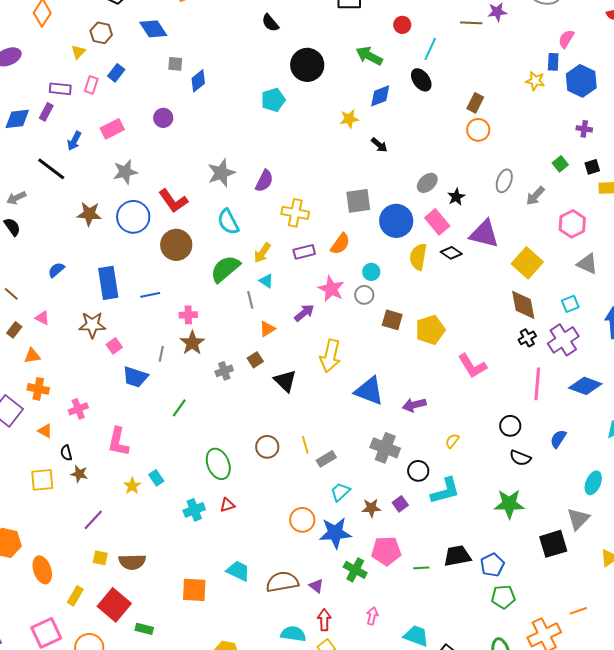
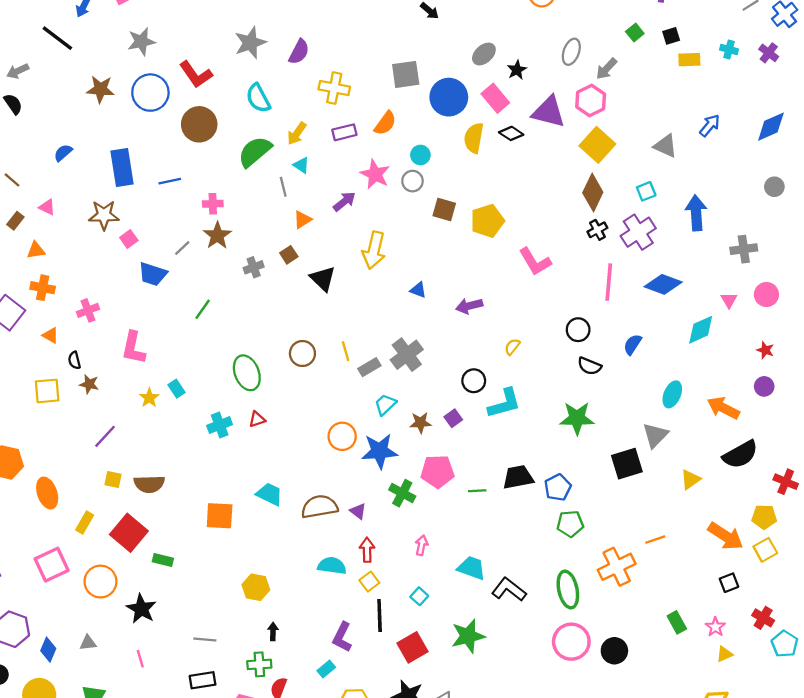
pink hexagon: (572, 224) -> (591, 101), moved
brown diamond: (523, 305) -> (593, 192), turned 36
gray line: (161, 354) -> (182, 248), turned 35
blue triangle: (369, 391) -> (418, 290), size x0.5
gray cross: (385, 448) -> (407, 355), moved, turned 32

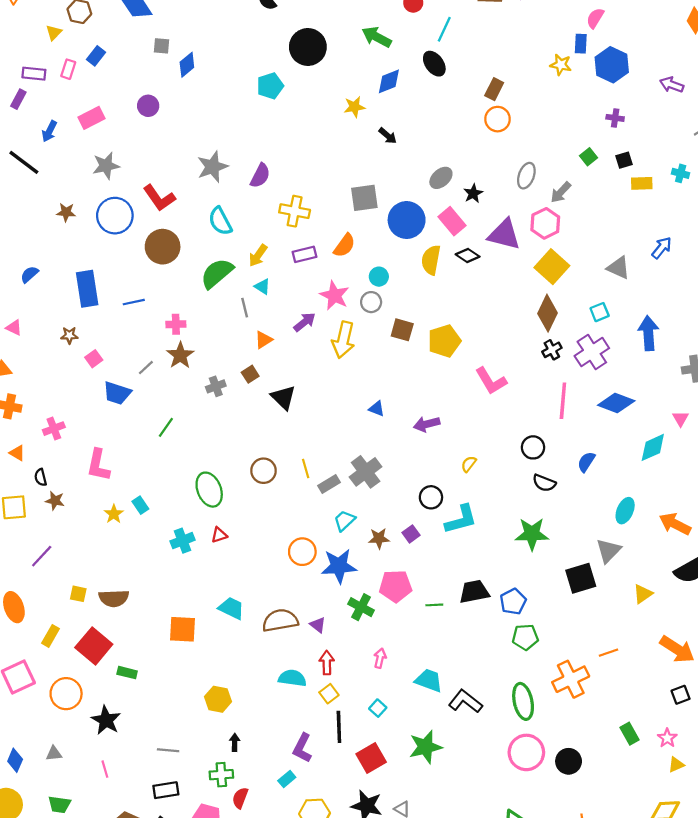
brown star: (100, 89) -> (66, 212), size x0.7
brown star: (104, 215) -> (69, 335), size x0.6
yellow arrow: (374, 250) -> (343, 340), moved
purple line: (105, 436) -> (42, 556), moved

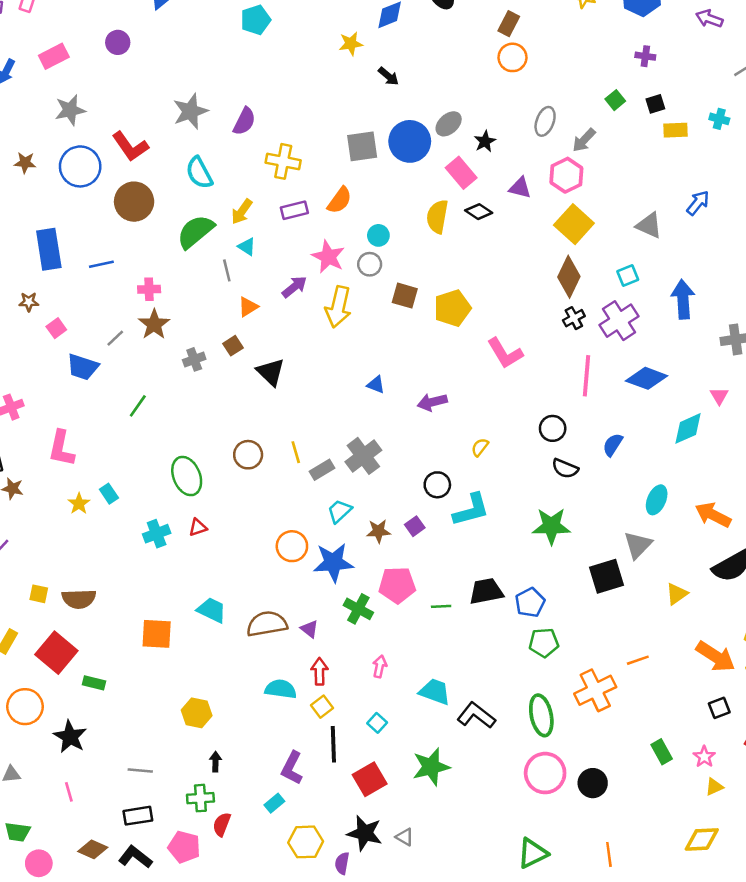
blue circle: (407, 220) -> (410, 141), moved
purple triangle: (504, 234) -> (520, 188), size x0.6

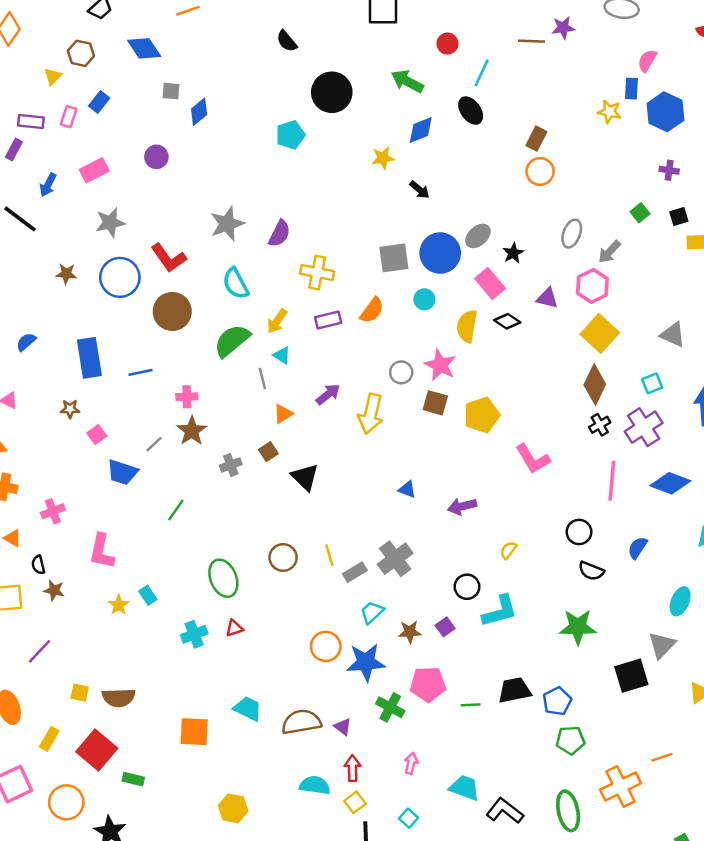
cyan circle: (378, 235) -> (424, 299), moved
pink star: (328, 257) -> (440, 365), moved

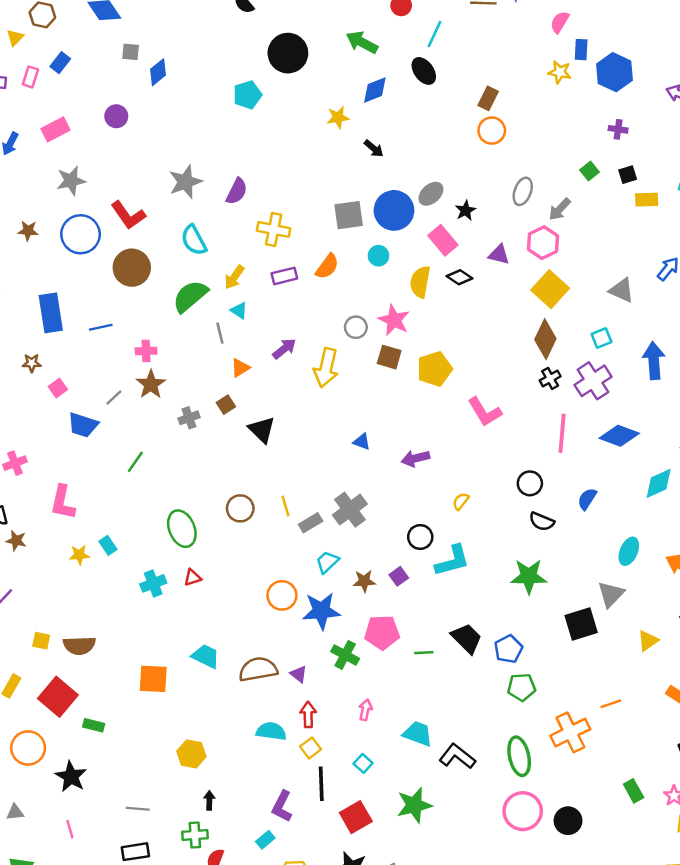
pink semicircle: (647, 61) -> (560, 22), moved
yellow star: (119, 605) -> (79, 555), turned 30
black trapezoid: (514, 690) -> (467, 638), turned 56

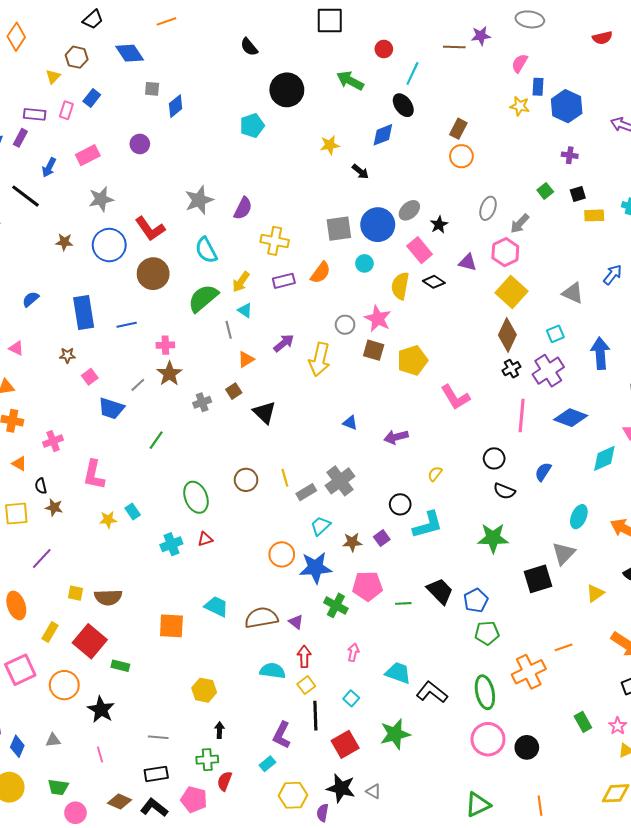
blue diamond: (375, 90) -> (383, 135), moved

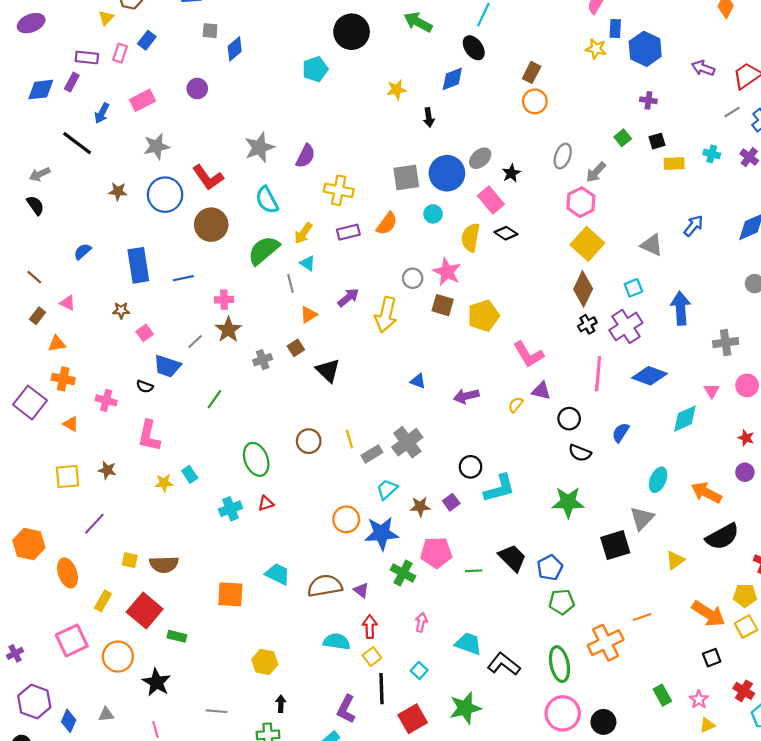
black arrow: (360, 172) -> (429, 117), turned 42
purple triangle: (468, 262) -> (541, 391), moved
pink cross: (53, 441) -> (106, 400), turned 36
yellow semicircle: (435, 474) -> (516, 405), moved
black semicircle: (41, 486) -> (145, 386), moved, turned -56

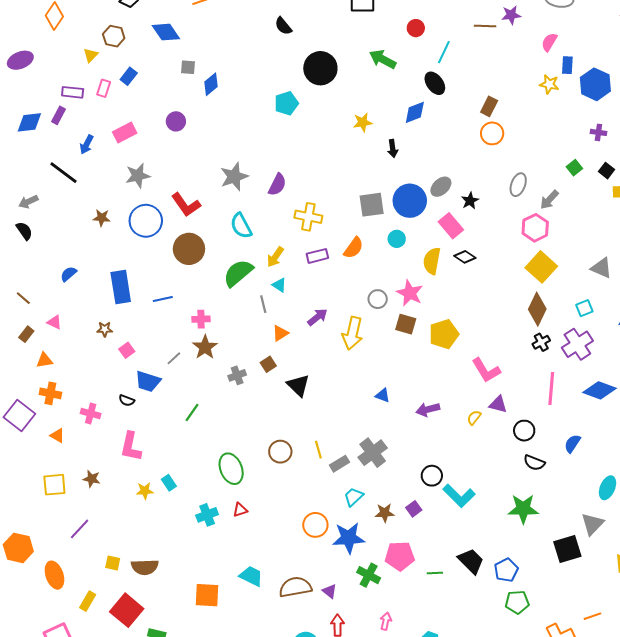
black square: (657, 141) -> (606, 171), turned -35
cyan L-shape: (499, 488) -> (459, 496), turned 60

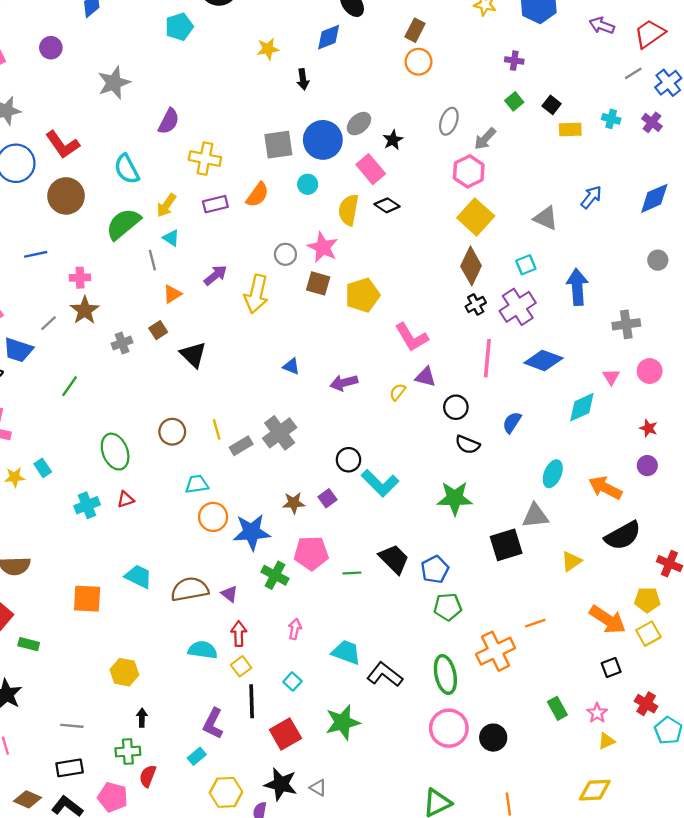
purple cross: (598, 132) -> (514, 61), moved
gray star: (234, 177) -> (114, 83), moved
cyan trapezoid: (354, 497) -> (197, 484), moved, turned 35
gray triangle: (592, 524) -> (535, 516), turned 40

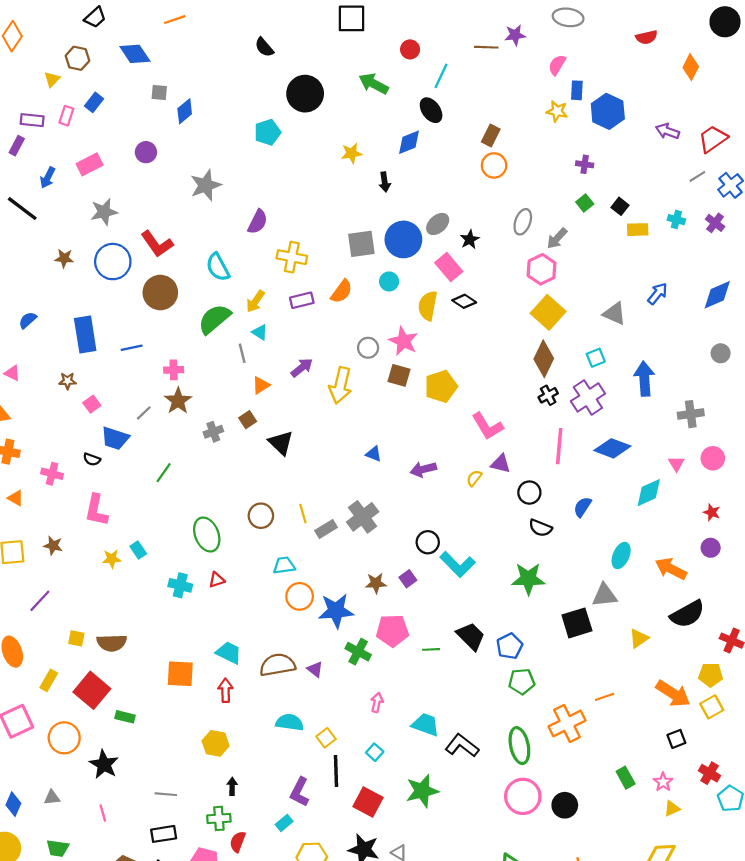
cyan cross: (87, 505) -> (180, 585), turned 35
red arrow: (239, 634) -> (226, 690), moved
red square: (285, 734) -> (368, 802), turned -32

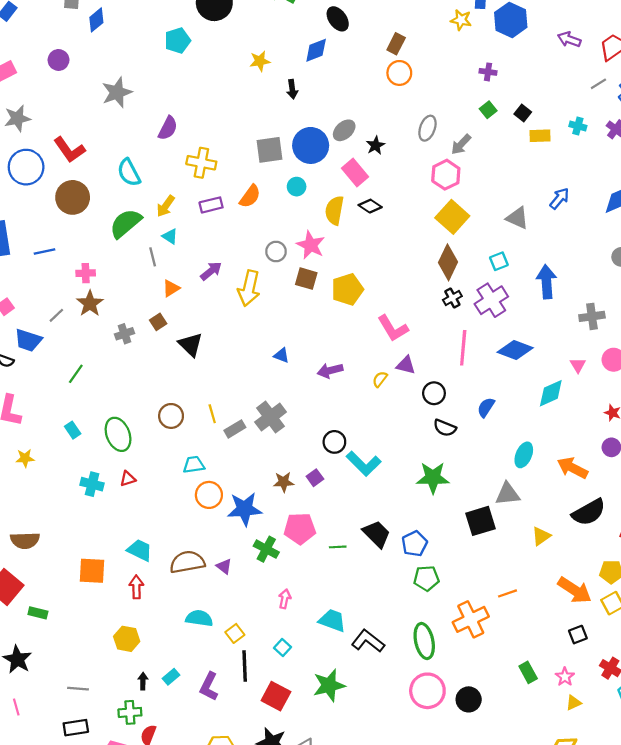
cyan rectangle: (138, 550) -> (73, 430), moved
cyan rectangle: (284, 823) -> (171, 677), moved

